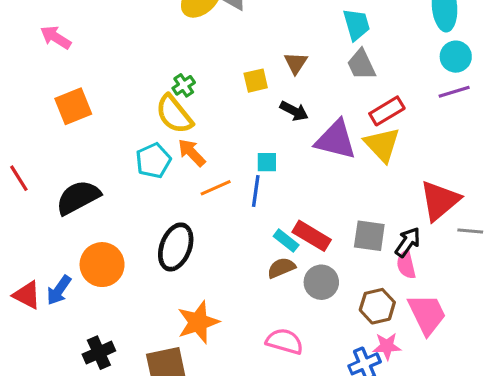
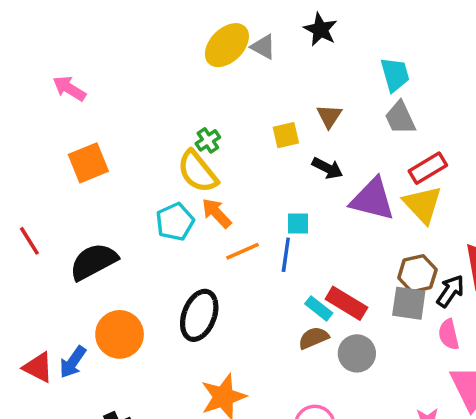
black arrow: (408, 242) -> (450, 291), moved
brown hexagon: (377, 306) -> (417, 274), moved

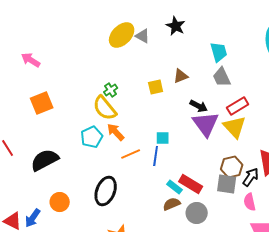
brown triangle: (329, 116) -> (181, 76), turned 35
black arrow: (327, 168) -> (199, 106), moved
purple triangle: (372, 199) -> (206, 124), turned 40
orange circle: (120, 334) -> (60, 202), size x0.7

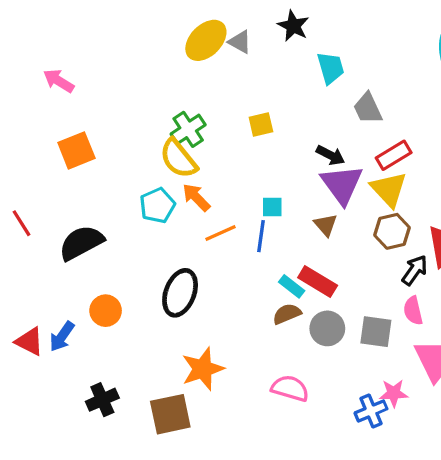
cyan trapezoid: (219, 52) -> (331, 68), moved
brown triangle: (181, 76) -> (326, 225), moved, turned -49
green cross: (111, 90) -> (188, 129), size x1.5
brown hexagon: (232, 167) -> (392, 231), moved
gray square: (227, 184) -> (376, 332), moved

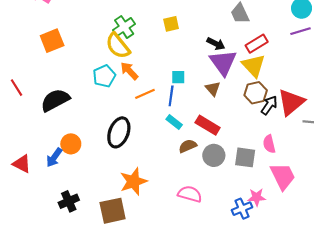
black arrow: (415, 270) -> (269, 105), moved
cyan rectangle: (292, 286) -> (174, 122), moved
blue arrow: (62, 337) -> (54, 157), moved

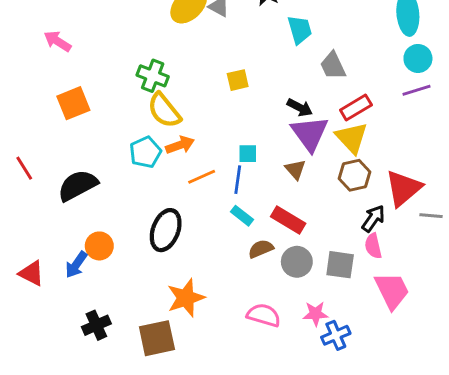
green cross: (124, 27) -> (153, 76), moved, turned -35
orange arrow: (129, 71) -> (180, 145), turned 114
black arrow: (269, 105) -> (373, 219), moved
pink star: (257, 197) -> (316, 314), moved

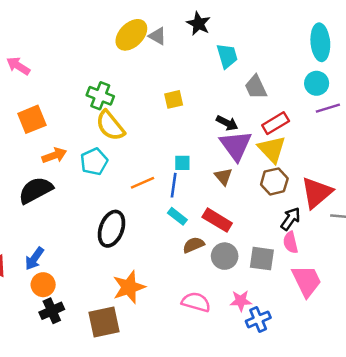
cyan circle: (418, 58) -> (317, 83), moved
orange arrow: (180, 145) -> (54, 155), moved
orange circle: (99, 246) -> (43, 285), moved

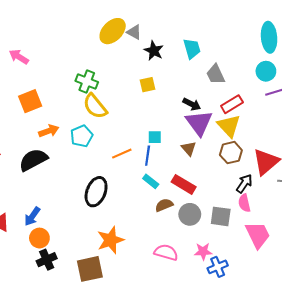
black star: (198, 24) -> (154, 51), moved

